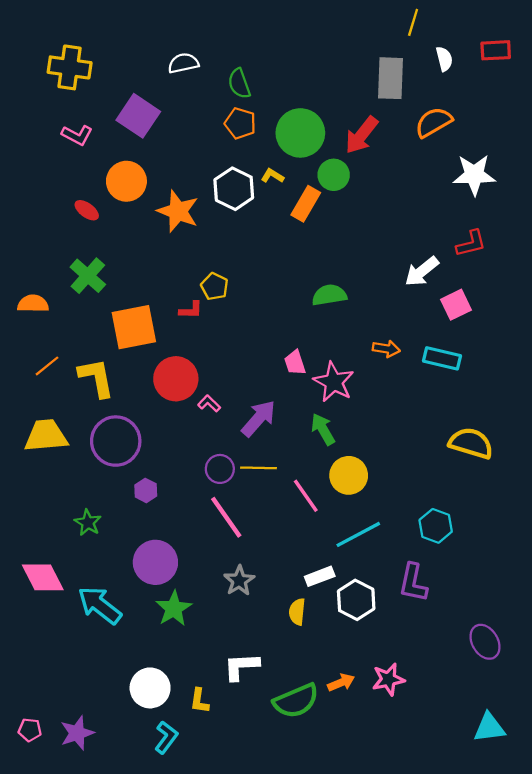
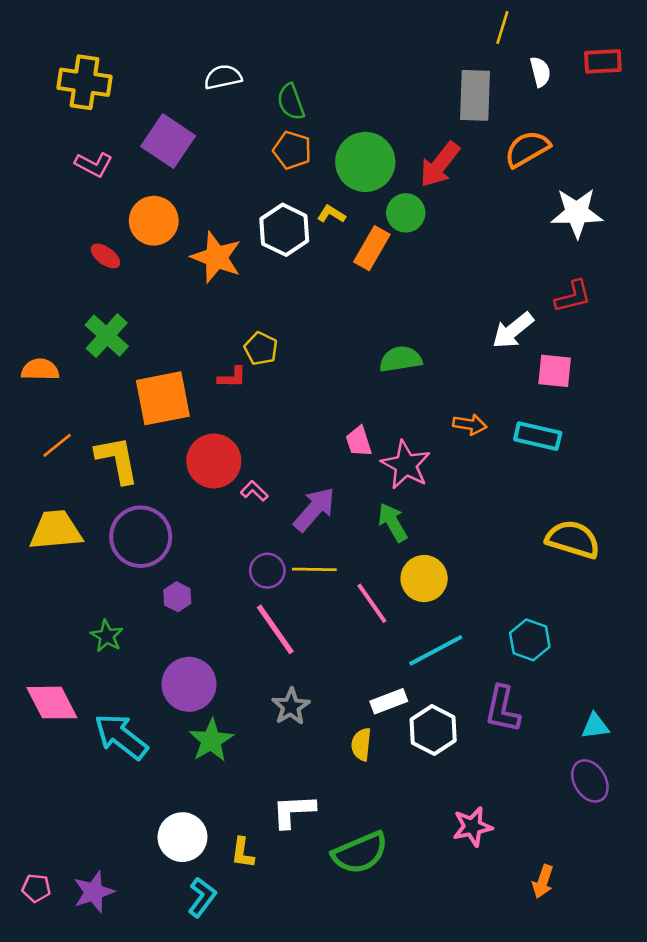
pink square: (456, 305) -> (555, 371), turned 32
orange arrow: (341, 683) -> (543, 881), moved, turned 132
cyan triangle: (489, 728) -> (595, 726), moved, size x0.7

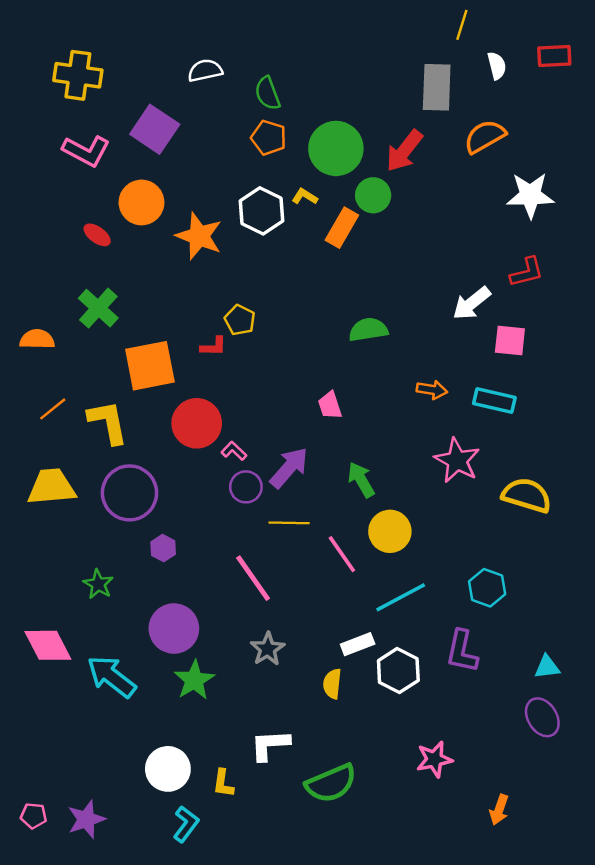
pink L-shape: (94, 165) -> (86, 151), size x1.4
pink star: (406, 465) -> (457, 460), moved
purple circle: (267, 571) -> (246, 487), moved

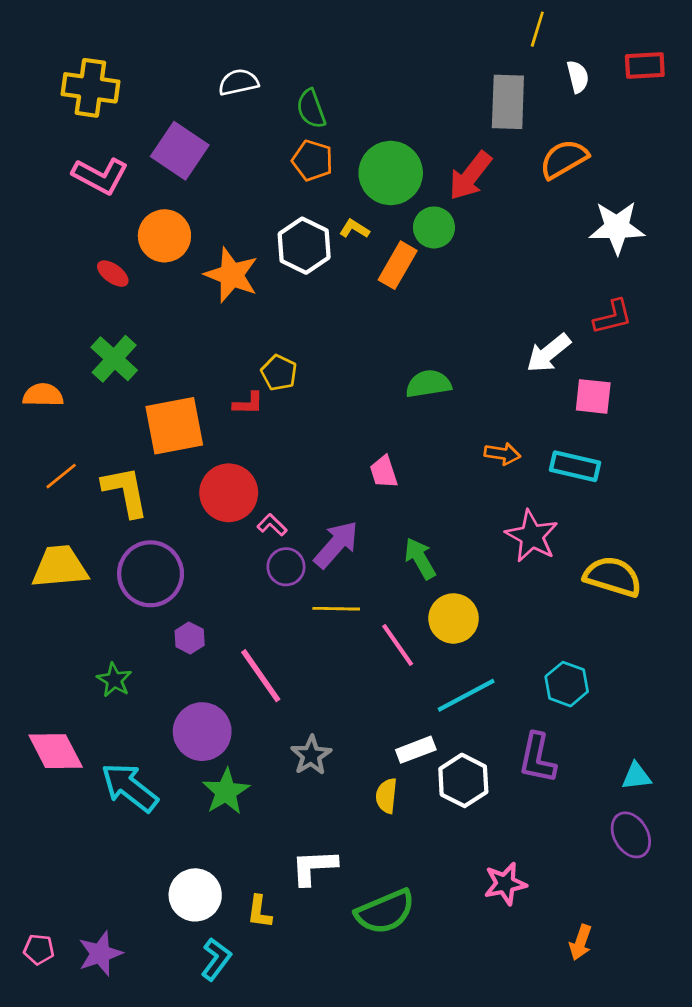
pink line: (253, 578) -> (261, 676), moved

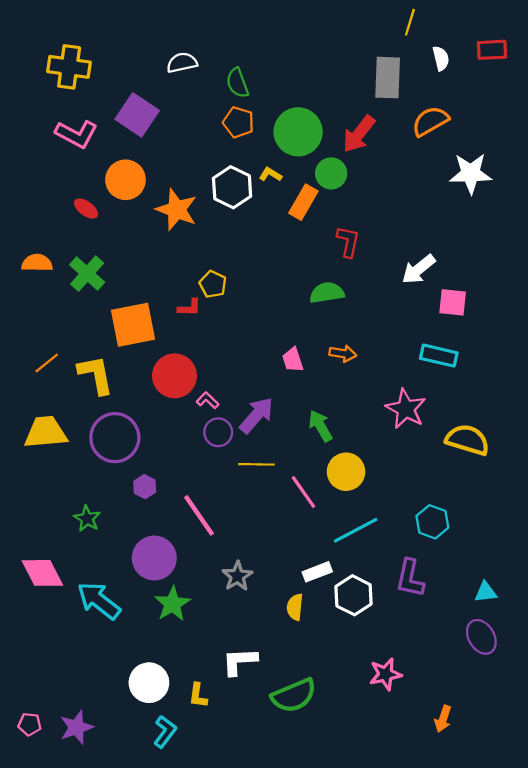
red L-shape: (613, 317) -> (348, 242), moved, turned -64
orange semicircle: (43, 395) -> (37, 263), moved
orange arrow: (502, 454) -> (343, 353), moved

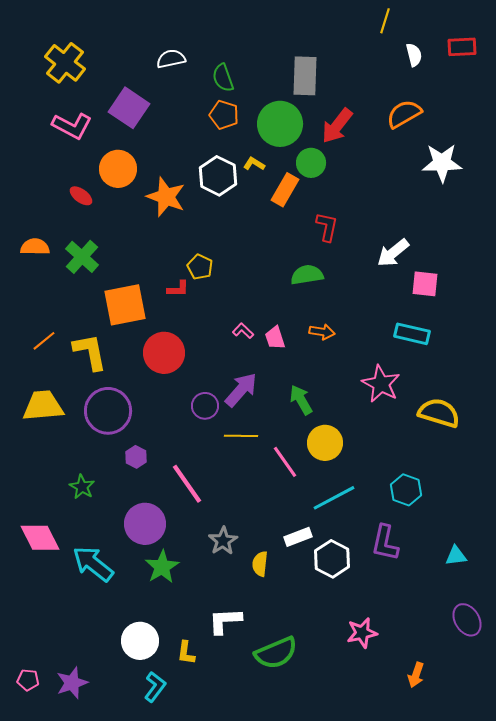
yellow cross: (69, 67) -> (65, 63), turned 30
gray rectangle: (388, 78) -> (305, 76), moved
pink L-shape: (208, 400) -> (243, 331), moved
yellow semicircle: (295, 607) -> (260, 564), moved
purple ellipse: (481, 637) -> (467, 620), moved

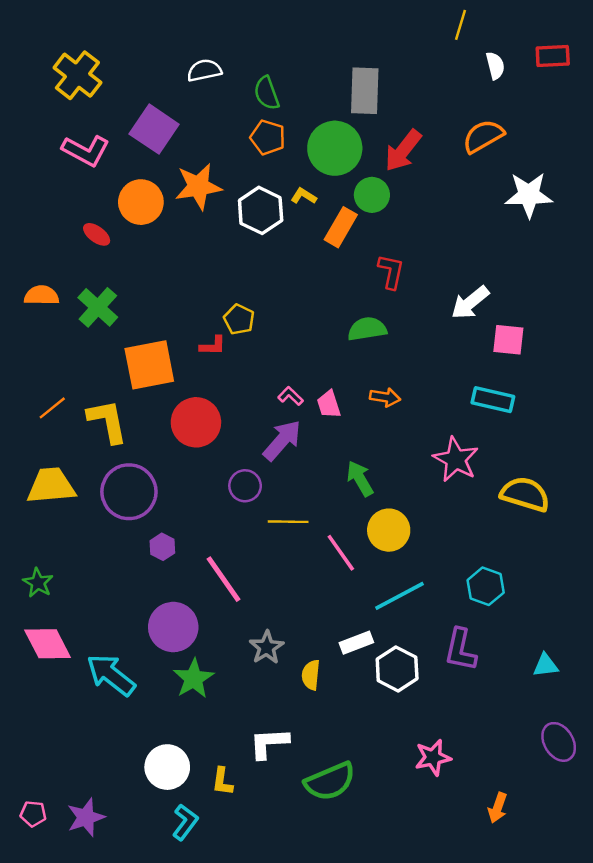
orange star: (166, 197) -> (198, 187), moved, turned -30
purple arrow: (241, 390) -> (282, 440), moved
green star: (82, 487) -> (38, 583), moved

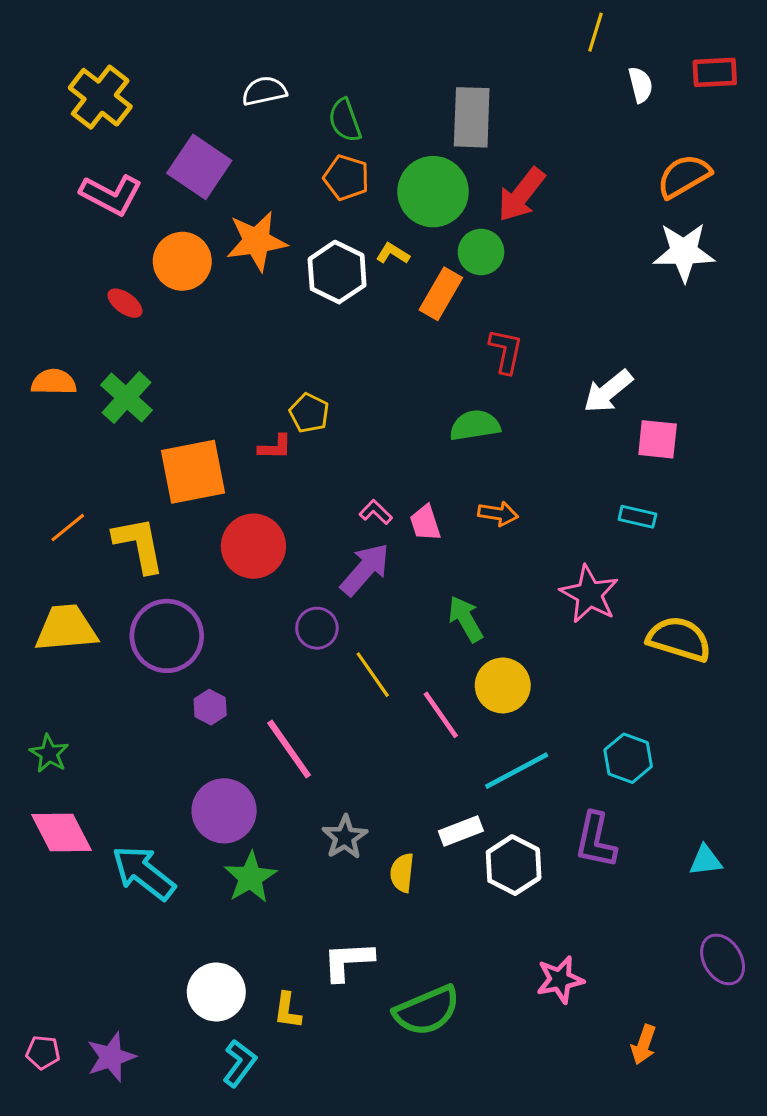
orange semicircle: (483, 136) -> (684, 176), moved
cyan rectangle: (493, 400) -> (637, 517), size x0.7
yellow line: (288, 522) -> (373, 675), turned 54

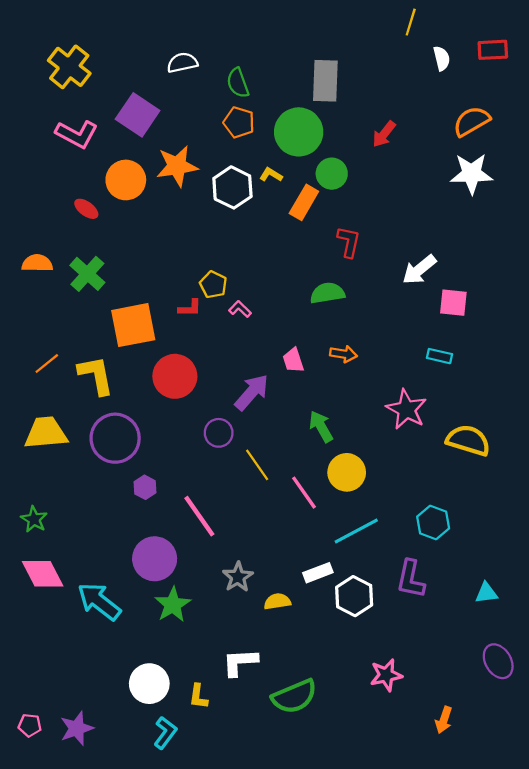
red arrow: (521, 195) -> (384, 134), moved, size x0.7
pink L-shape: (376, 512) -> (240, 309), moved
yellow semicircle: (402, 873) -> (277, 601), turned 75

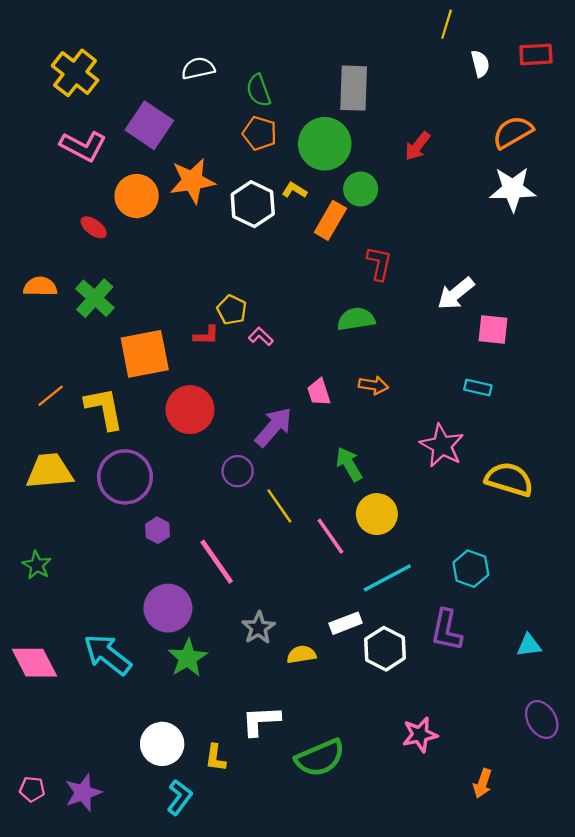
pink diamond: (43, 574) -> (34, 663), moved

